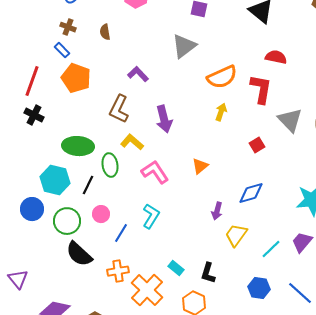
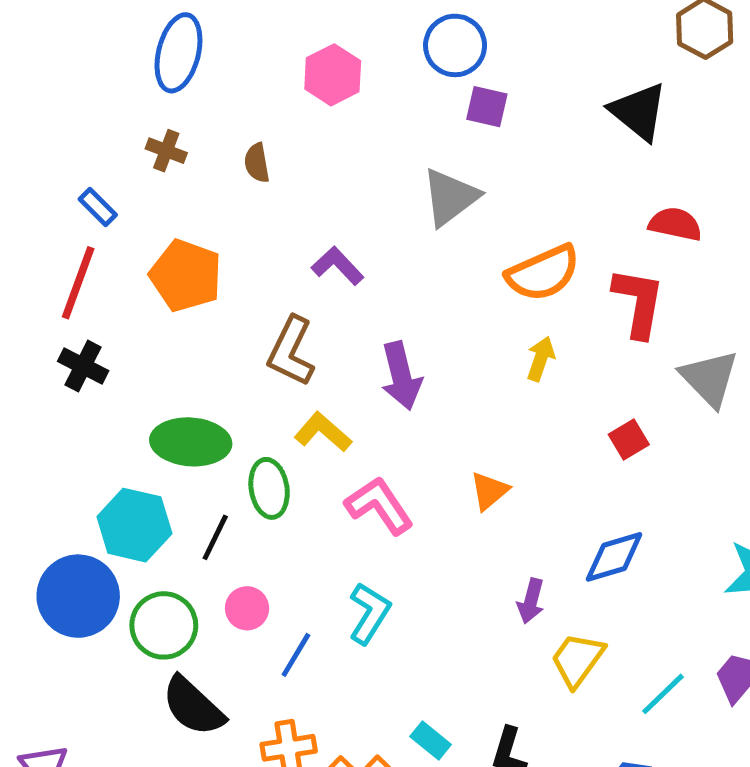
blue rectangle: (62, 50) -> (98, 207), moved
blue circle: (32, 209) -> (78, 596), size x1.4

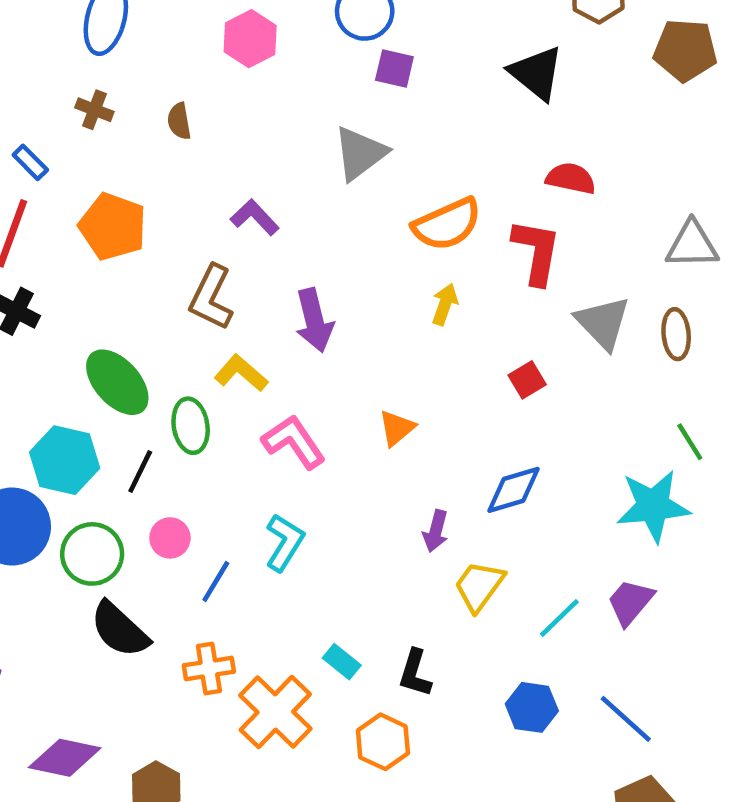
green ellipse: (191, 442) -> (117, 382), turned 44

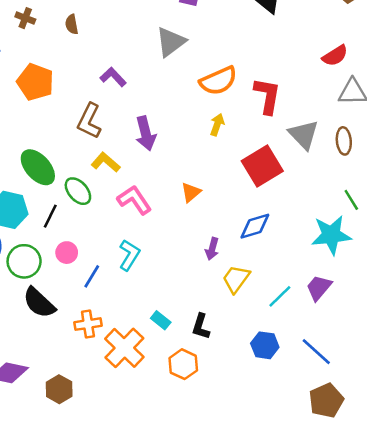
red semicircle: (571, 178) -> (335, 56), moved, turned 136
red square: (527, 380) -> (262, 166), size x2.0
green ellipse: (191, 426) -> (78, 191), turned -32

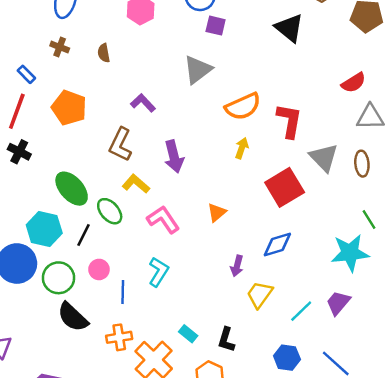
blue line: (92, 276) -> (123, 292), turned -30

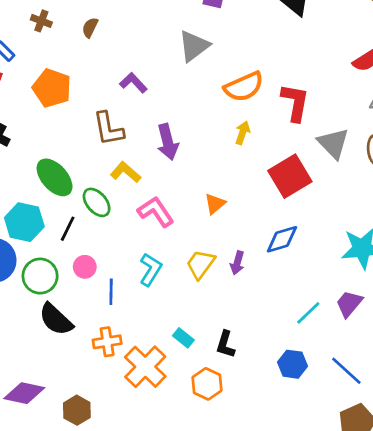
brown semicircle: (104, 53) -> (90, 28), turned 36
brown L-shape: (120, 145) -> (108, 129), turned -36
yellow trapezoid: (260, 294) -> (200, 264), moved

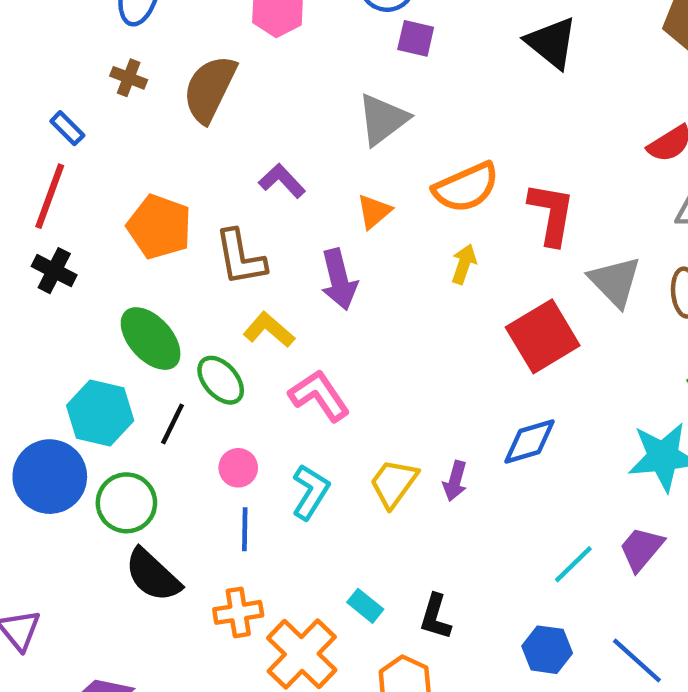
brown semicircle: (90, 28) -> (210, 89), size x2.0
orange pentagon: (52, 88) -> (159, 227), moved
orange triangle: (215, 204) -> (374, 211), moved
pink circle: (85, 267) -> (238, 468), moved

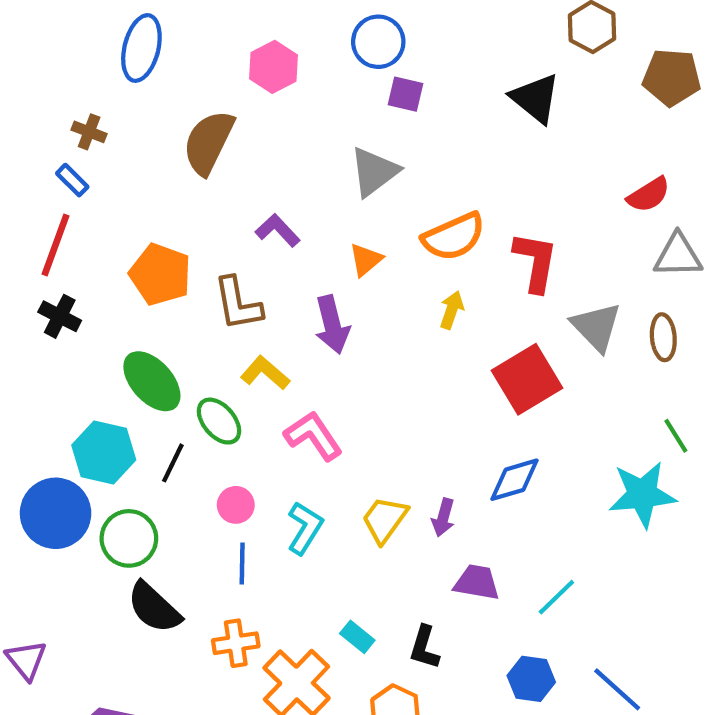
brown cross: (129, 78) -> (89, 132), moved
purple trapezoid: (641, 549) -> (477, 582), moved, turned 60

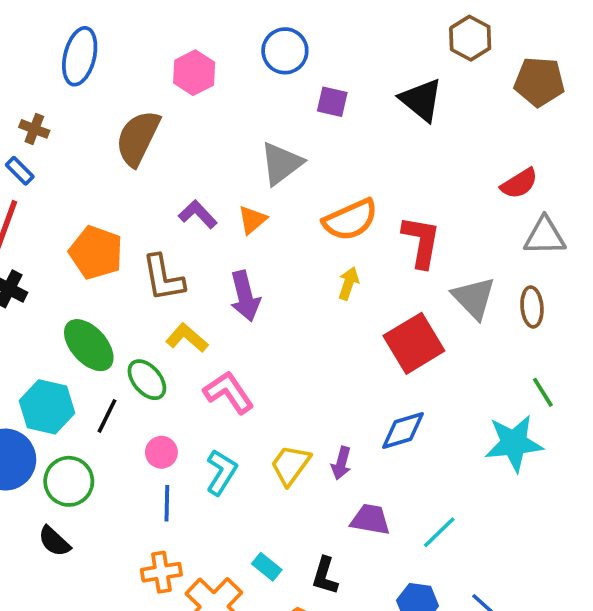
purple square: (406, 94) -> (332, 102), moved
orange triangle: (366, 260) -> (252, 220), moved
black semicircle: (154, 608) -> (54, 541), moved, size x0.7

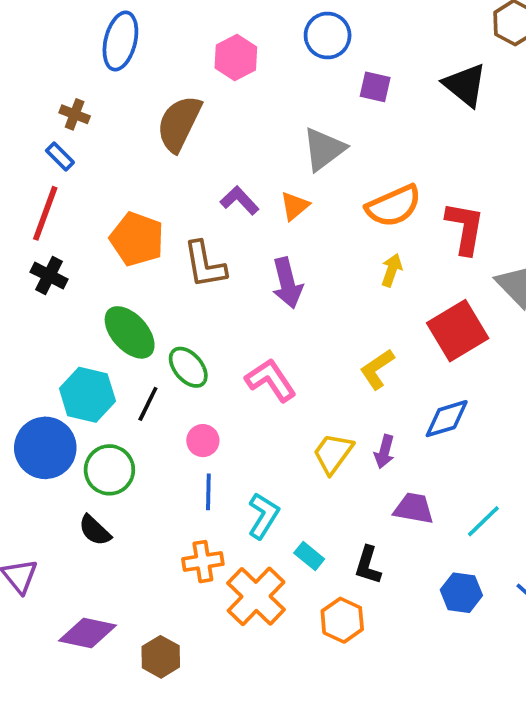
yellow L-shape: (187, 338) -> (377, 369), moved, turned -75
cyan L-shape: (221, 472) -> (263, 516), moved

